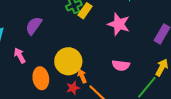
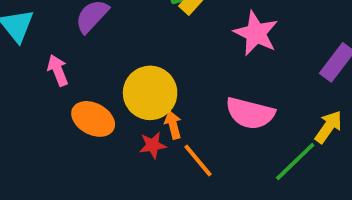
pink semicircle: (121, 65) -> (250, 113), size x1.4
orange ellipse: (41, 78) -> (93, 119), turned -60

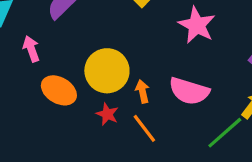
orange arrow: (173, 125) -> (143, 91), moved
red star: (153, 145) -> (107, 114), turned 30

